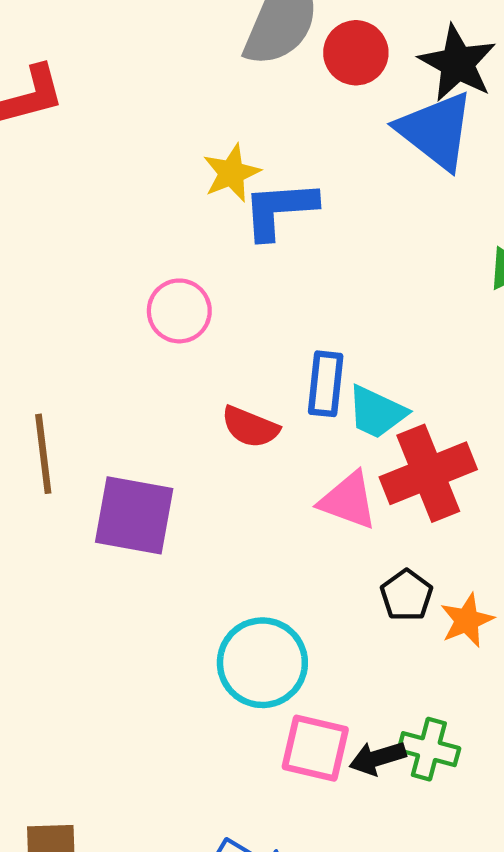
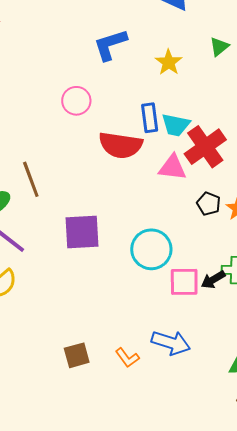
yellow star: (231, 173) -> (169, 62), moved
red semicircle: (250, 427) -> (121, 145), size x1.6
purple square: (134, 515) -> (82, 232), moved

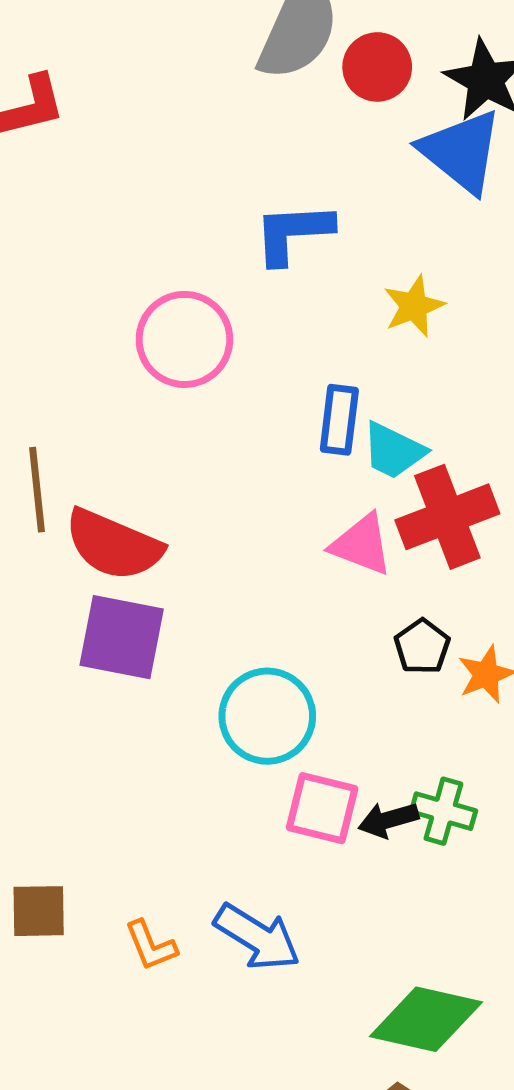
pink circle: (76, 101) -> (184, 339), size x1.4
red semicircle: (121, 145) -> (113, 545), moved

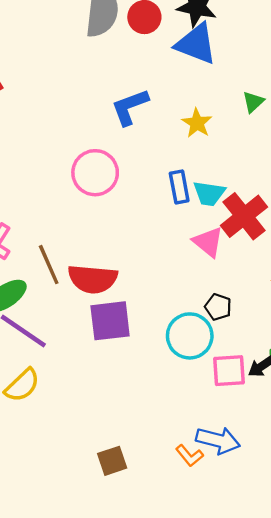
pink triangle: (362, 545) -> (208, 242), turned 36
black pentagon: (422, 647) -> (218, 307), moved
orange L-shape: (151, 945) -> (189, 456), moved

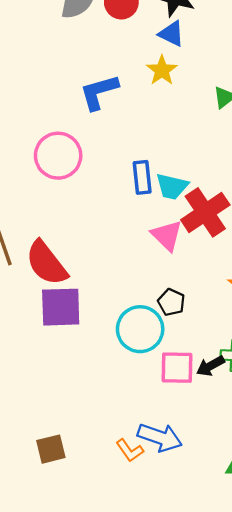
blue triangle: (196, 44) -> (171, 34), size x0.6
yellow star: (197, 123) -> (162, 70), moved
red semicircle: (93, 279) -> (46, 263), turned 42

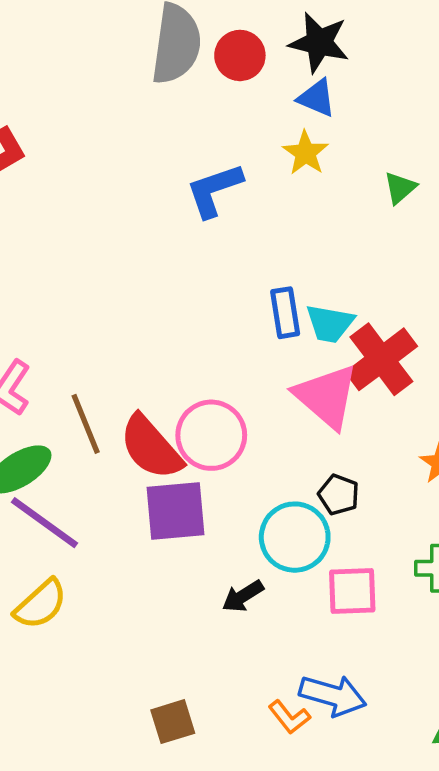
pink circle: (58, 156) -> (211, 435), moved
pink triangle: (167, 235) -> (326, 396), size x1.4
black arrow: (210, 366) -> (243, 596), moved

